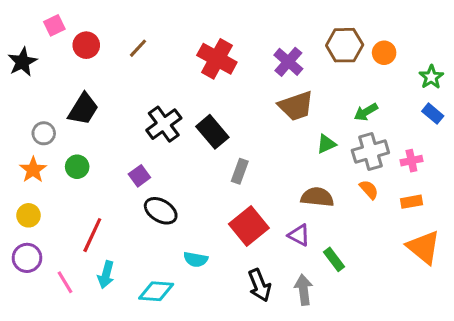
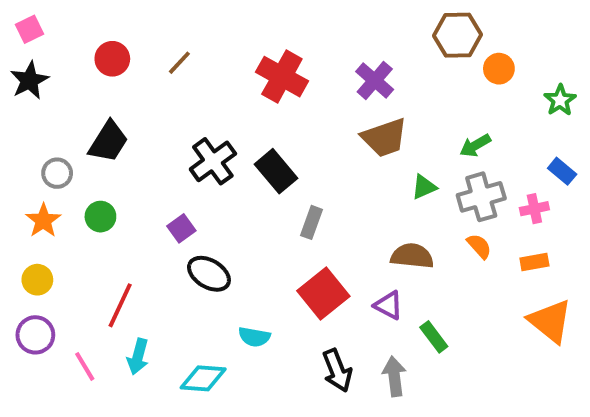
pink square: (54, 25) -> (29, 29), moved
brown hexagon: (345, 45) -> (457, 35), moved
blue rectangle: (433, 114) -> (562, 171), moved

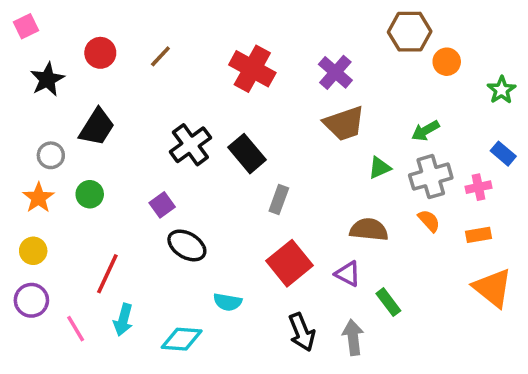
black star: (29, 80) -> (47, 79), moved

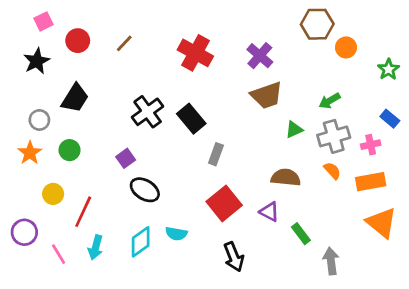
pink square: (26, 26) -> (44, 21), moved
orange rectangle: (479, 235) -> (371, 182), size x1.5
yellow circle: (33, 251) -> (53, 194), moved
gray arrow: (353, 337) -> (331, 261), moved
cyan diamond: (182, 339) -> (141, 242), moved, turned -40

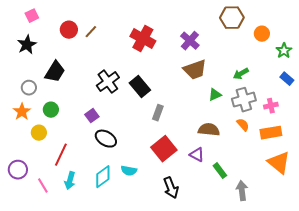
red circle: (78, 41) -> (69, 30), moved
orange circle: (346, 47) -> (262, 34), moved
blue rectangle: (390, 119) -> (287, 79), moved
yellow circle: (53, 194) -> (39, 133), moved

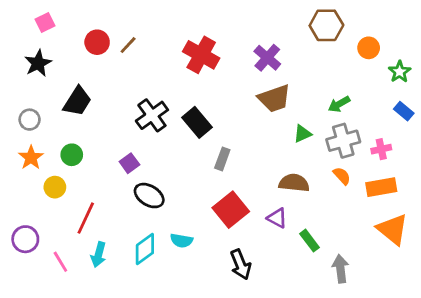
gray circle: (29, 88) -> (30, 120), moved

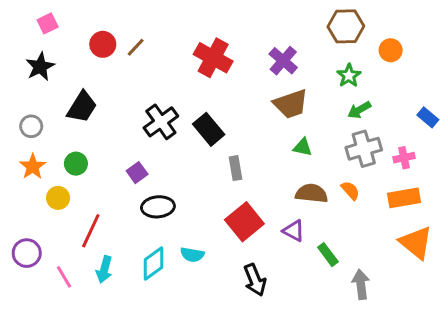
green star: (400, 72) -> (349, 76), moved
green triangle: (302, 134) -> (303, 147), moved, turned 36
gray rectangle: (222, 159) -> (235, 168), turned -30
orange semicircle: (342, 176) -> (350, 190), moved
black ellipse: (149, 196) -> (158, 207), turned -36

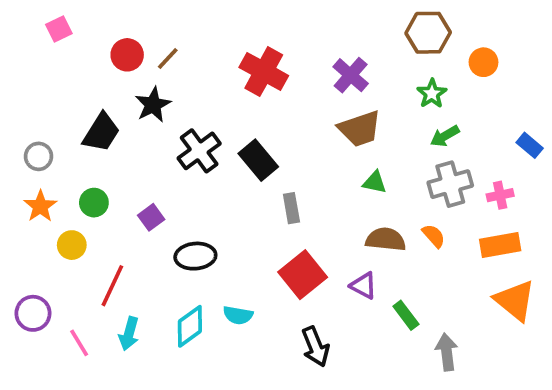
black star: (40, 67) -> (153, 105), moved
purple square: (137, 173) -> (151, 217), moved

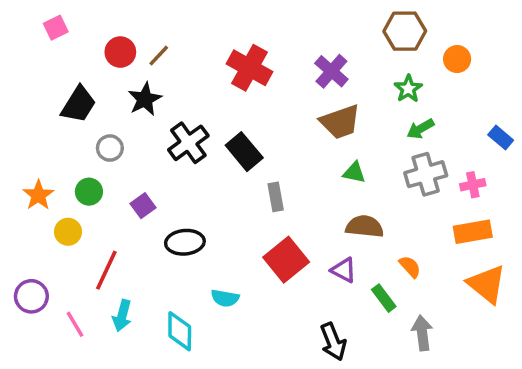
black trapezoid: (101, 132) -> (78, 104), moved
gray circle: (39, 156) -> (110, 148), moved
orange semicircle: (434, 236) -> (410, 267), moved
cyan diamond: (190, 326) -> (180, 331), moved, turned -54
black arrow: (315, 347) -> (333, 342), moved

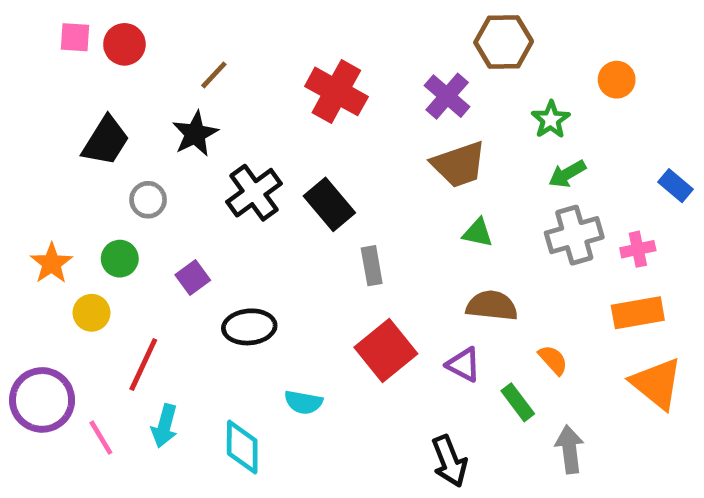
pink square: (56, 28) -> (75, 37), turned 30
brown hexagon: (405, 31) -> (504, 42), moved
red circle: (120, 52) -> (124, 44), moved
purple circle: (31, 296) -> (42, 400), size x1.4

